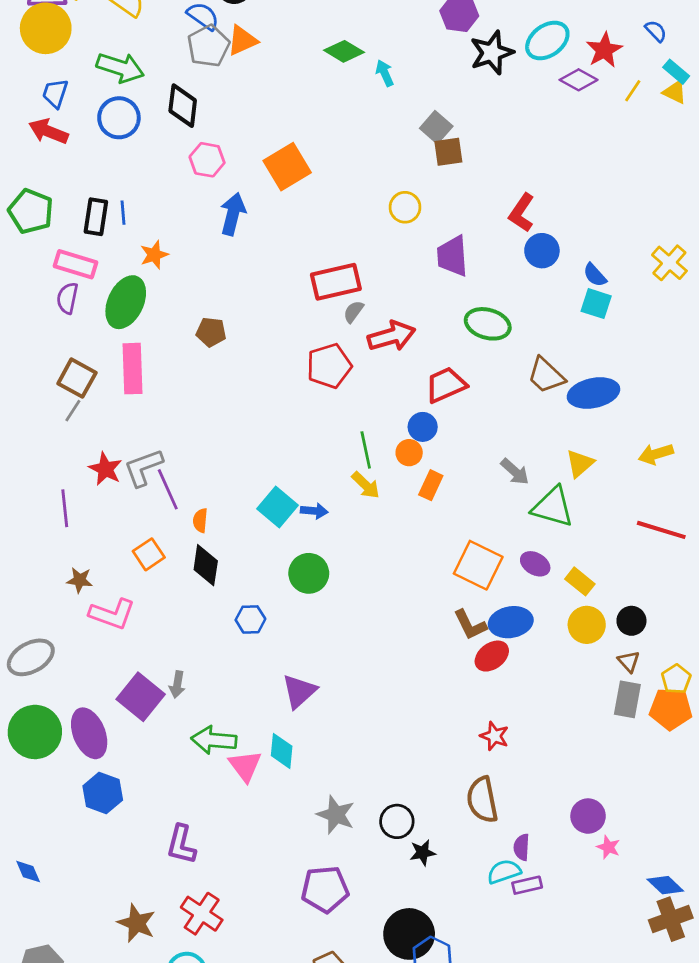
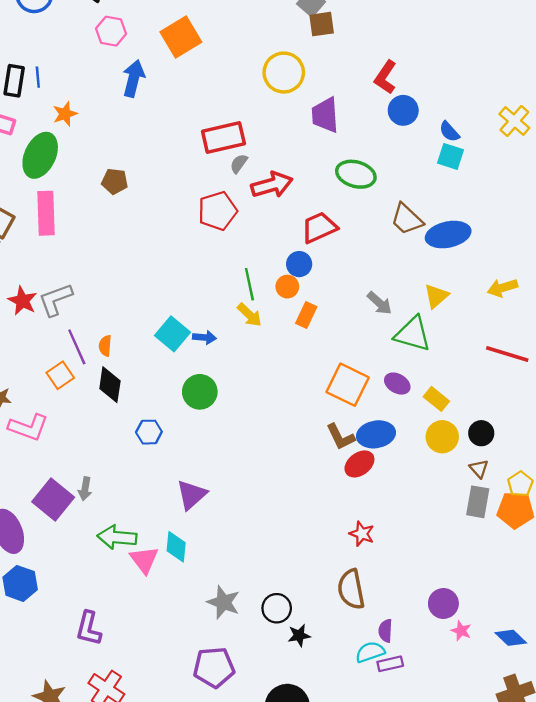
yellow circle: (405, 207) -> (284, 73), size x1.5
purple line: (168, 489) -> (77, 347), moved
blue diamond: (665, 885) -> (511, 638), moved

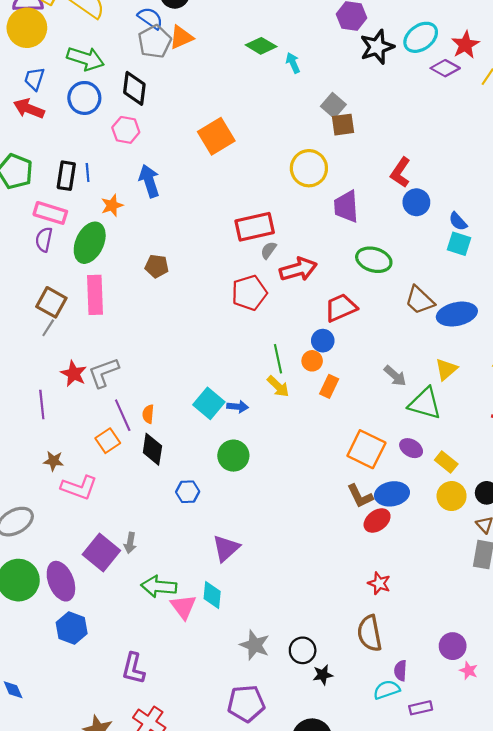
pink hexagon: (111, 31) -> (126, 130), moved
blue arrow: (134, 78) -> (149, 181), moved, turned -32
purple rectangle: (390, 664) -> (421, 708), moved

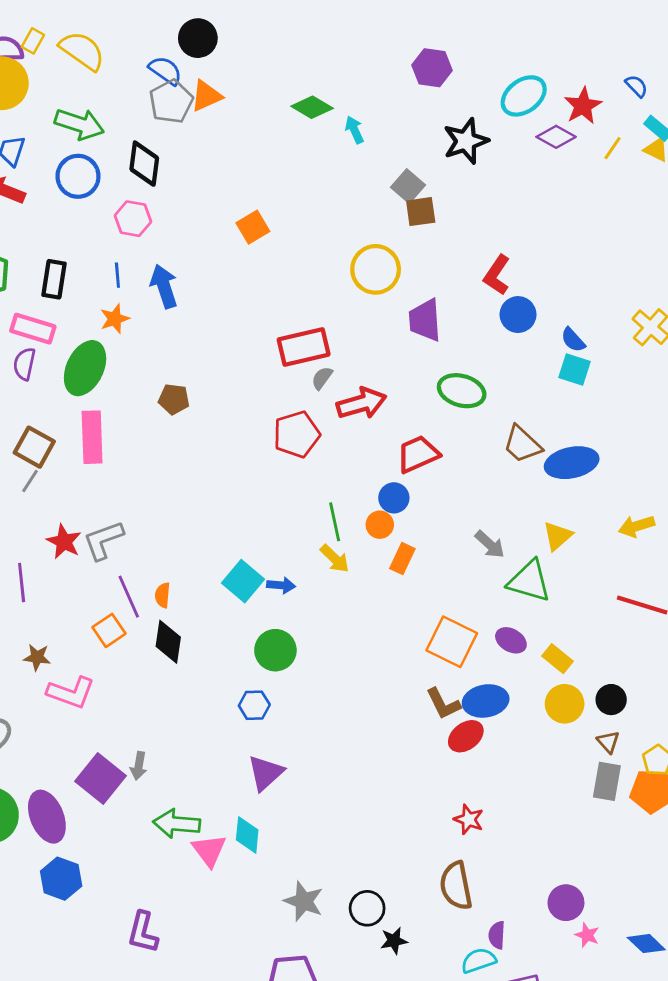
black star: (377, 47) -> (466, 141), moved
orange square: (216, 136) -> (253, 227), size x0.7
blue line: (88, 172) -> (117, 275), moved
blue hexagon: (188, 492) -> (254, 705), moved

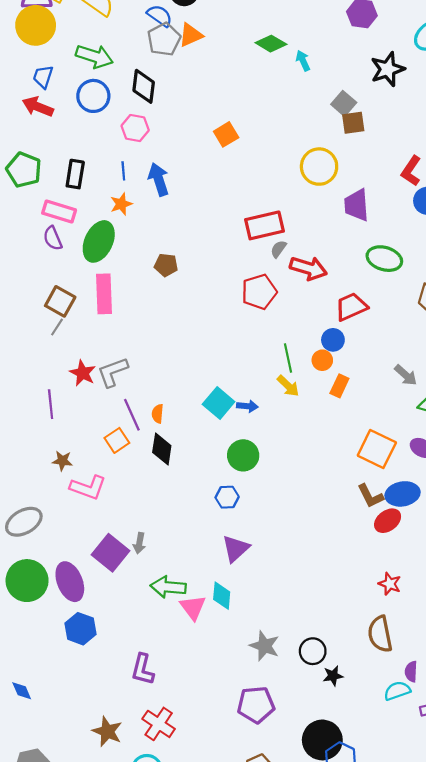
purple semicircle: (24, 364) -> (53, 238), turned -35
red arrow: (361, 403) -> (308, 268), turned 33

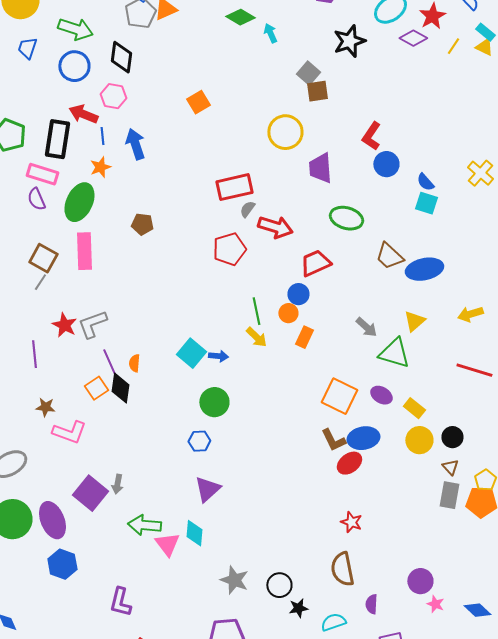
red arrow: (38, 107) -> (83, 114), moved
black rectangle: (75, 174) -> (57, 139), size x1.4
black diamond: (162, 449) -> (120, 388), moved
cyan semicircle: (397, 691) -> (333, 622), moved

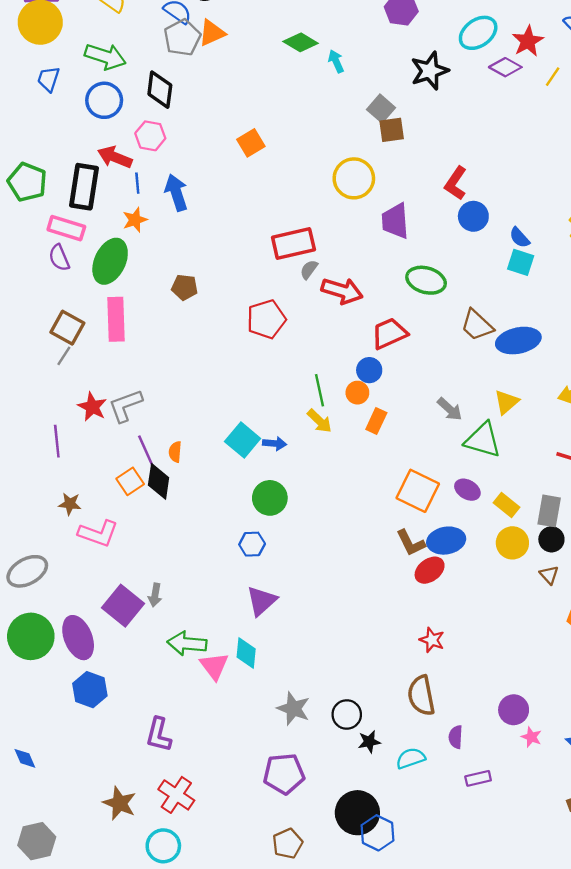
red pentagon: (229, 249) -> (266, 319), moved
gray rectangle: (449, 495) -> (549, 511), moved

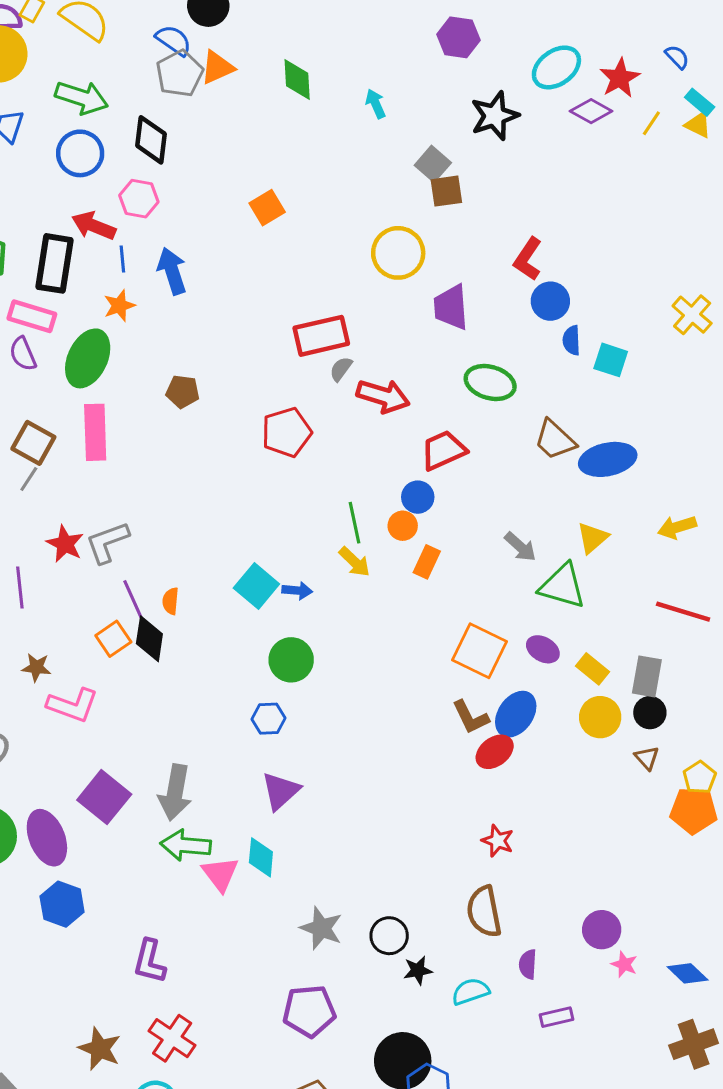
green diamond: (301, 42) -> (297, 80), moved, turned 56
blue semicircle: (520, 238) -> (571, 340), moved, turned 40
blue ellipse: (446, 541) -> (516, 714), turned -45
gray arrow: (155, 595) -> (175, 792), moved, size x1.8

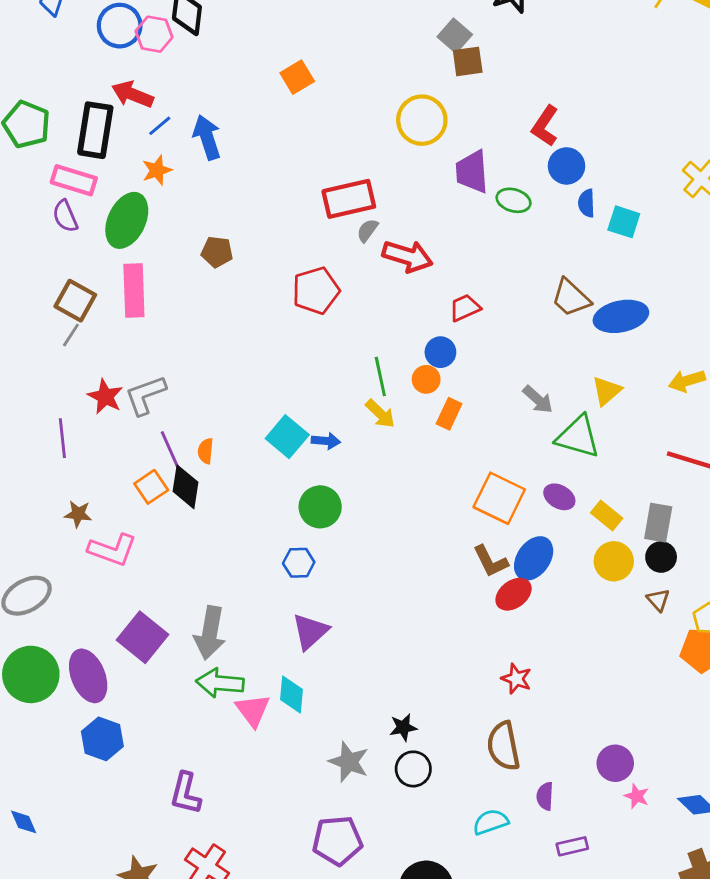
pink hexagon: (139, 199) -> (154, 34), moved
blue line: (122, 259) -> (160, 126), turned 55
green ellipse: (490, 383) -> (514, 200), moved, size x0.7
red trapezoid: (443, 450) -> (465, 308), size x0.7
black star: (418, 970) -> (403, 727), moved

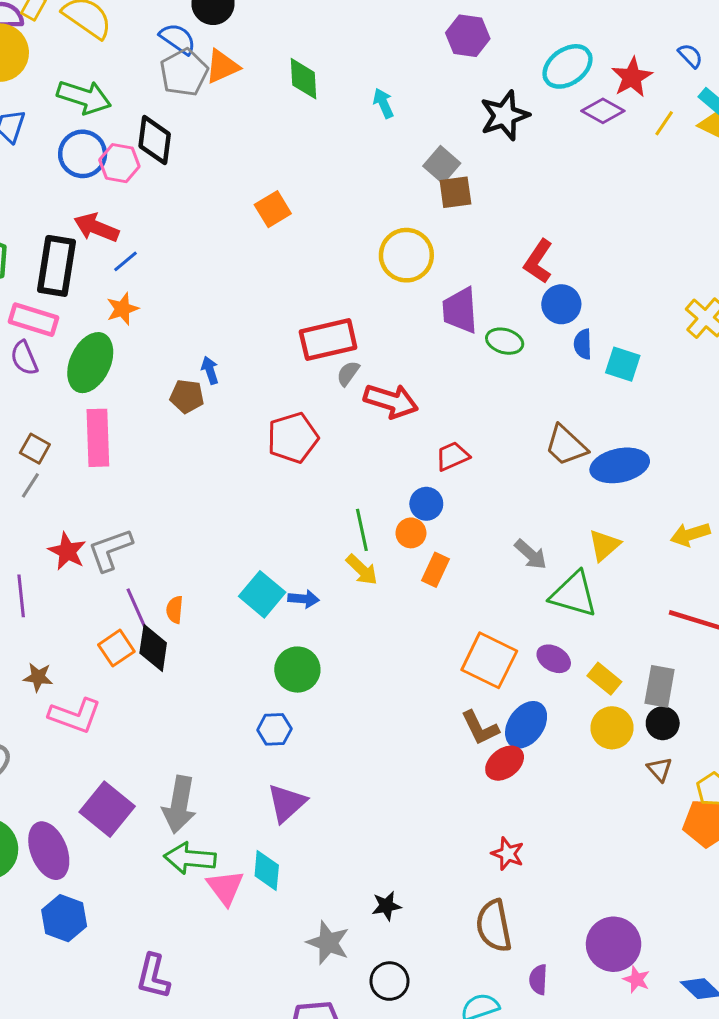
blue arrow: (207, 137) -> (210, 370), moved, size x0.6
brown square: (75, 301) -> (35, 449), size x0.7
purple circle: (615, 763) -> (614, 944), size x1.4
black circle: (413, 769) -> (389, 981), moved

